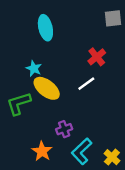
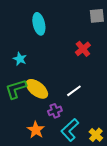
cyan star: (34, 69) -> (20, 59), moved
white line: (86, 84) -> (74, 91), moved
yellow ellipse: (47, 88) -> (37, 89), moved

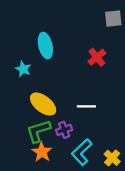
cyan ellipse: (39, 24) -> (45, 46), moved
green L-shape: (16, 89) -> (38, 131), moved
white line: (74, 91) -> (86, 106), turned 35

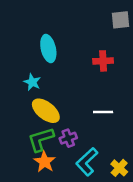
red cross: (97, 57) -> (103, 61), turned 36
cyan star: (23, 69) -> (32, 82), moved
white line: (86, 106) -> (103, 112), moved

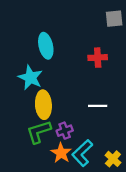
cyan star: (32, 82) -> (30, 78), size x1.5
yellow ellipse: (46, 111) -> (43, 105), turned 48
orange star: (45, 162) -> (61, 153), moved

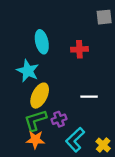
red cross: (98, 58) -> (79, 49), moved
yellow ellipse: (43, 105) -> (40, 96), turned 30
orange star: (61, 153) -> (35, 140), moved, turned -30

